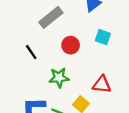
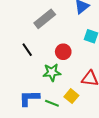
red circle: (71, 45) -> (63, 52), moved

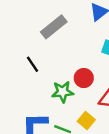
red circle: (63, 52) -> (84, 78), moved

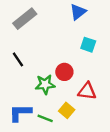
gray rectangle: (54, 27) -> (25, 19), moved

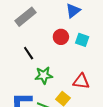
black line: (18, 59) -> (29, 53), moved
red circle: (64, 72) -> (61, 37), moved

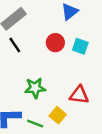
black line: (29, 53) -> (15, 45), moved

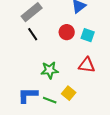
red triangle: (79, 95) -> (87, 65), moved

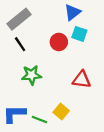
cyan square: (88, 35) -> (79, 34), moved
green star: (50, 70) -> (31, 75), moved

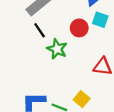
green star: (31, 75) -> (57, 49), moved, turned 30

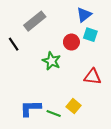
black line: (40, 30) -> (14, 44), moved

